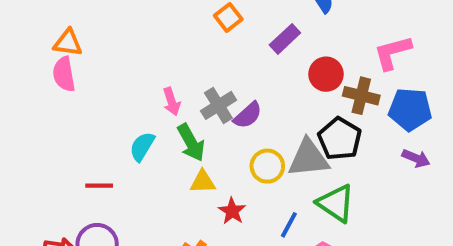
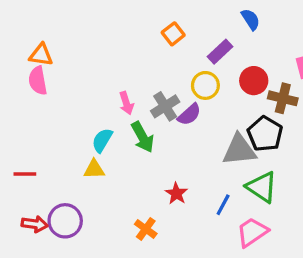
yellow circle: (267, 166) -> (205, 85), moved
yellow triangle: (203, 182) -> (94, 169), moved
red line: (99, 186) -> (25, 174), moved

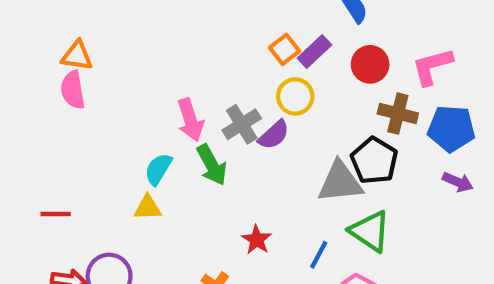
orange square: (173, 34) -> (284, 49), moved
red circle: (254, 81) -> (370, 64), moved
pink arrow: (126, 103) -> (190, 120), size x1.4

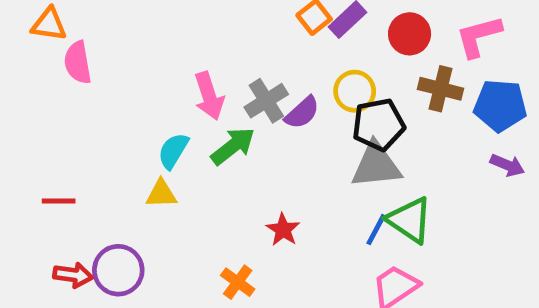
orange triangle: (77, 56) -> (49, 24), moved
yellow circle: (295, 96) -> (355, 91), moved
black pentagon: (374, 161) -> (378, 125), moved, turned 30
green arrow: (212, 165) -> (233, 146), turned -99
blue line: (319, 255) -> (376, 230), moved

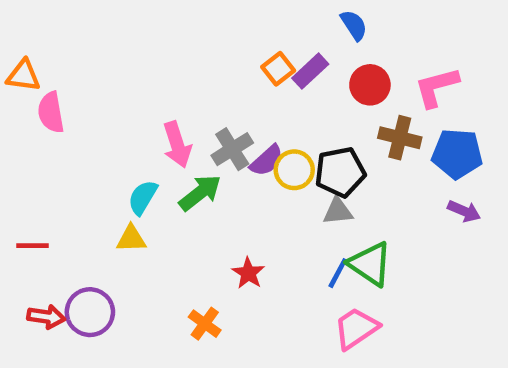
yellow circle: (355, 91) -> (294, 170), moved
gray triangle: (376, 165) -> (338, 211), size x0.6

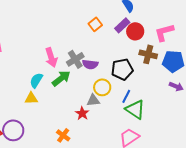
purple rectangle: (310, 71) -> (122, 25), moved
purple semicircle: (267, 161) -> (90, 64), turned 49
yellow circle: (294, 170) -> (102, 87), moved
gray triangle: (338, 211) -> (93, 100), moved
blue line: (338, 273) -> (126, 96), moved

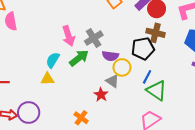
brown cross: (148, 54) -> (155, 33), moved
purple semicircle: (90, 64) -> (110, 56), moved
gray triangle: (93, 100) -> (113, 81), turned 40

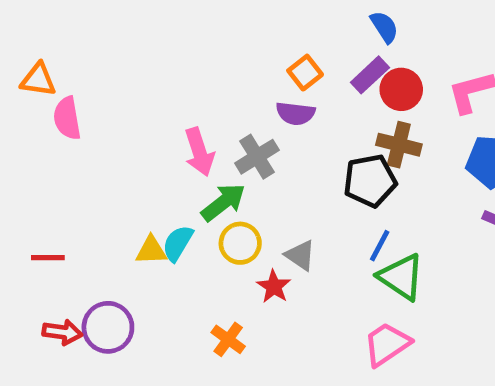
purple semicircle: (110, 56) -> (295, 113), moved
cyan semicircle: (53, 60) -> (178, 243), moved
yellow circle: (122, 67) -> (240, 243), moved

